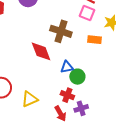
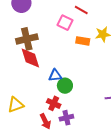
pink square: (87, 13) -> (65, 23), moved
brown cross: (61, 31) -> (27, 39), moved, turned -35
orange rectangle: (94, 40) -> (83, 41), moved

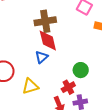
blue triangle: (55, 75) -> (42, 57), moved, turned -40
red cross: (54, 103) -> (68, 87), turned 32

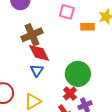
green circle: (81, 70) -> (78, 74), size x1.6

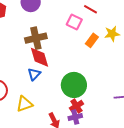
orange rectangle: (87, 27) -> (92, 40), turned -64
red cross: (70, 93) -> (76, 106), moved

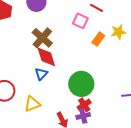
brown cross: (36, 38) -> (42, 38), turned -35

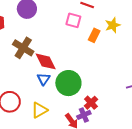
brown cross: (42, 38) -> (23, 48), moved
green circle: (81, 84) -> (68, 83), moved
purple cross: (83, 116) -> (84, 115), moved

